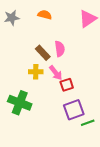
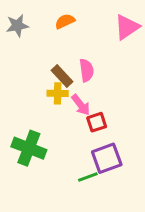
orange semicircle: (45, 15) -> (65, 21), turned -40
yellow cross: (36, 72) -> (58, 93), moved
green line: (88, 123) -> (88, 177), moved

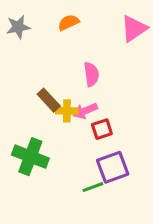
brown rectangle: (62, 76) -> (49, 100), moved
yellow cross: (58, 93) -> (67, 111), moved
pink arrow: (81, 105) -> (85, 111), turned 105

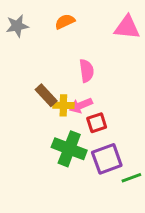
pink triangle: (134, 29) -> (127, 27), turned 40
green cross: (30, 157) -> (69, 149), moved
green line: (93, 187) -> (131, 178), moved

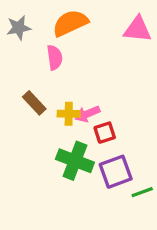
orange semicircle: (65, 22) -> (70, 23), size x1.6
pink semicircle: (87, 71) -> (55, 57), moved
brown rectangle: (46, 95) -> (34, 103), moved

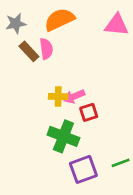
brown rectangle: (34, 103) -> (29, 51), moved
purple square: (116, 172) -> (83, 169), moved

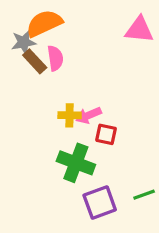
orange semicircle: (59, 20) -> (44, 23), moved
gray star: (16, 24) -> (24, 42), moved
red square: (89, 112) -> (106, 134), turned 30

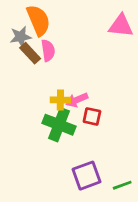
orange semicircle: (44, 23) -> (38, 20), turned 92
green cross: (76, 163) -> (59, 125), moved
green line: (144, 195) -> (122, 185), moved

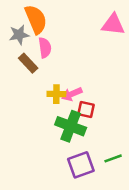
brown rectangle: (30, 53) -> (28, 63), moved
green cross: (59, 125) -> (71, 126), moved
green line: (122, 185) -> (113, 158), moved

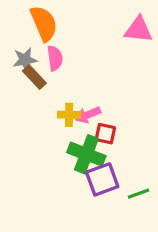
gray star: (19, 35) -> (25, 60), moved
purple square: (81, 165) -> (102, 179), moved

